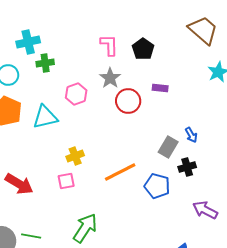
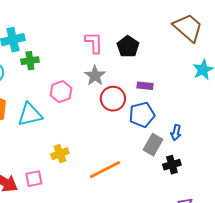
blue arrow: (191, 135) -> (176, 133), turned 42
pink square: (66, 181) -> (34, 179), moved
blue pentagon: (157, 186) -> (142, 115), moved, turned -30

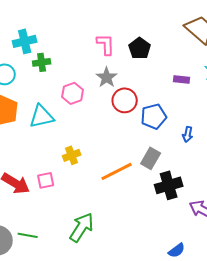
purple rectangle: (145, 86) -> (182, 79), moved
gray rectangle: (153, 145) -> (151, 158), moved
black cross: (172, 165) -> (169, 185), moved, size x1.5

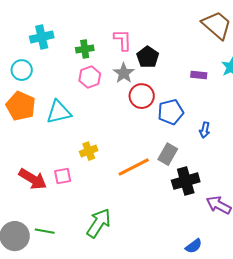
black pentagon: (140, 48) -> (148, 57), moved
green cross: (42, 62) -> (85, 49), moved
pink hexagon: (73, 93) -> (90, 77), moved

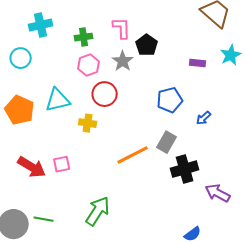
red circle: (142, 96) -> (105, 94), moved
orange pentagon: (21, 106) -> (20, 110), moved
blue arrow: (205, 130) -> (204, 118), turned 35
yellow cross: (89, 151) -> (88, 123), moved, turned 30

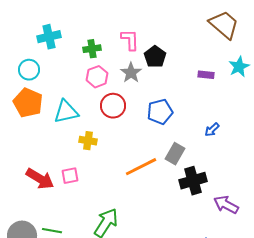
blue pentagon: (170, 100) -> (160, 112), moved
orange pentagon: (20, 110) -> (28, 103), moved
yellow cross: (88, 123) -> (88, 141), moved

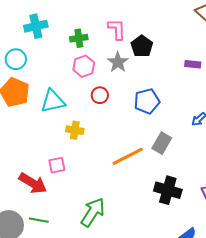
red circle: (113, 106) -> (100, 95), size x0.7
red arrow: (40, 179) -> (33, 183), moved
black cross: (193, 181) -> (168, 190), moved, turned 32

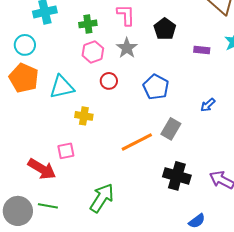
black pentagon: (142, 46) -> (165, 29), moved
blue pentagon: (147, 101) -> (156, 87), turned -30

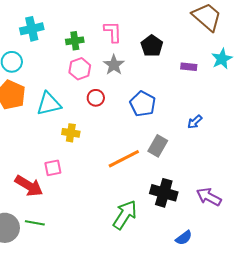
green arrow: (102, 198) -> (125, 215), moved

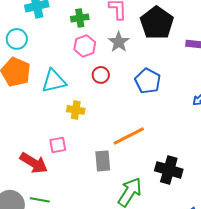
black pentagon: (152, 46) -> (157, 23), size x1.5
gray rectangle: (158, 146) -> (103, 161), moved, turned -35

